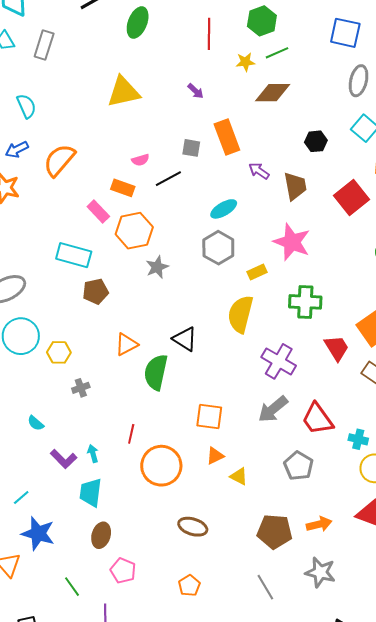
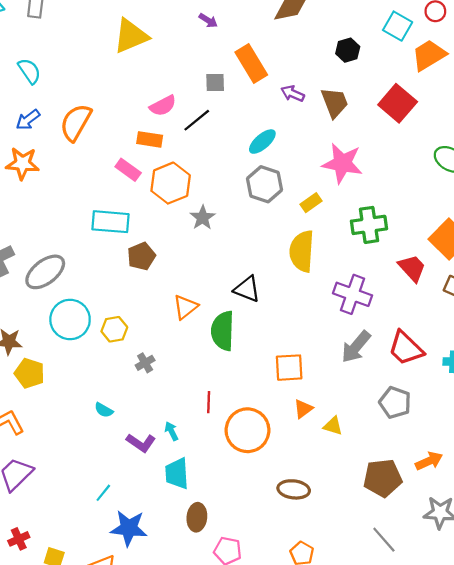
pink semicircle: (140, 160) -> (163, 106), size x1.4

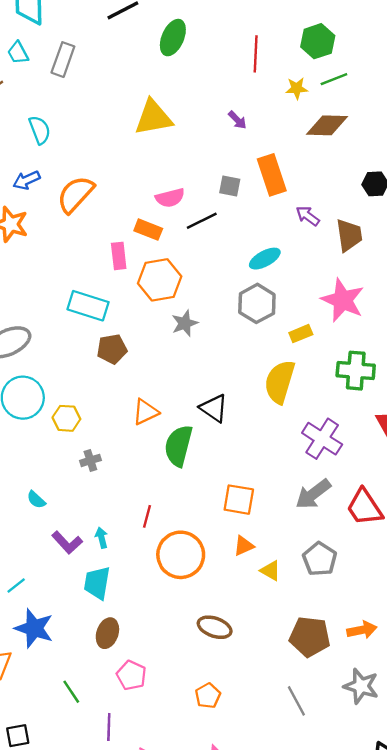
pink rectangle: (128, 170) -> (119, 256), turned 35
gray pentagon: (395, 403) -> (320, 559), moved

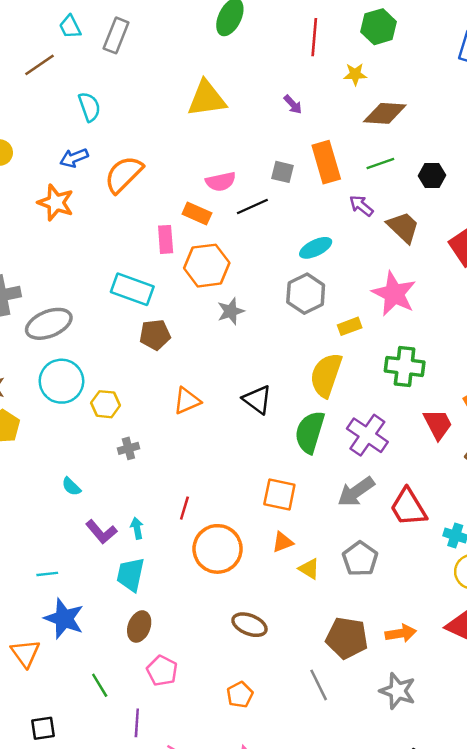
green line: (334, 79) -> (380, 164), moved
brown trapezoid: (349, 235) -> (403, 227), turned -40
green semicircle: (179, 446) -> (310, 432), moved
cyan line: (16, 586) -> (47, 574), turned 30
gray line: (296, 701) -> (319, 685), moved

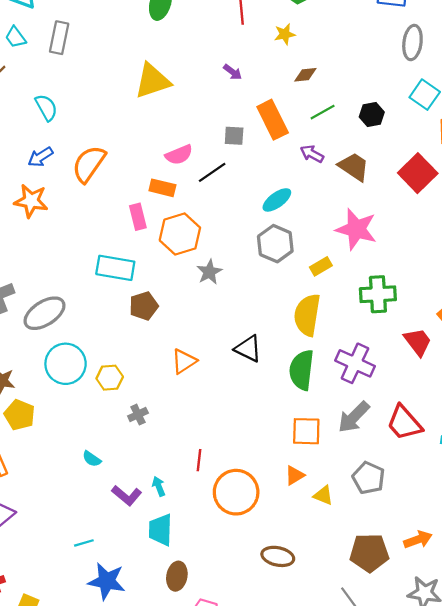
brown diamond: (385, 113) -> (305, 75), moved, size x0.6
orange square: (279, 494) -> (306, 431), moved

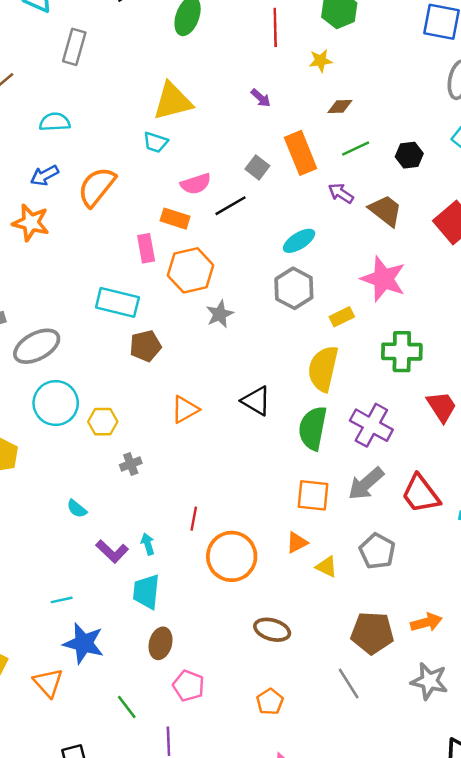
cyan trapezoid: (16, 37) -> (155, 142), moved, turned -40
cyan semicircle: (46, 108) -> (55, 122), turned -68
gray square: (234, 136) -> (257, 167), turned 30

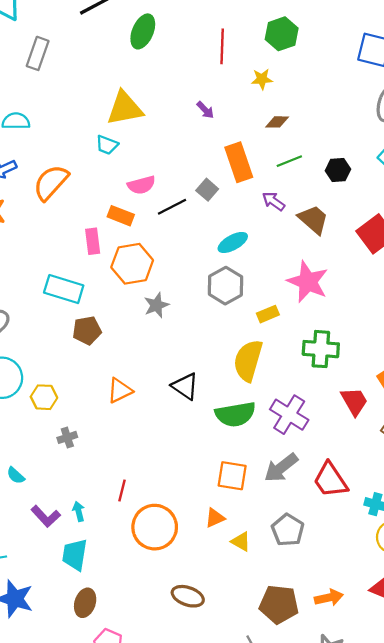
gray square: (257, 167) -> (207, 190), moved
green semicircle: (313, 428) -> (235, 414), turned -114

